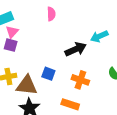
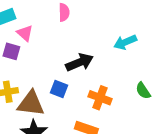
pink triangle: (12, 32) -> (25, 33), moved, turned -32
black arrow: (76, 49) -> (80, 62), moved

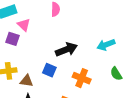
cyan arrow: (125, 42) -> (106, 45), moved
brown triangle: (31, 104) -> (27, 81), size x0.6

